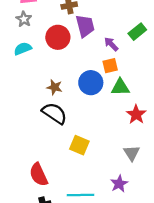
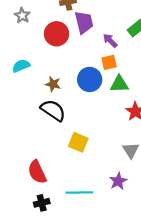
cyan semicircle: (23, 49) -> (21, 66), moved

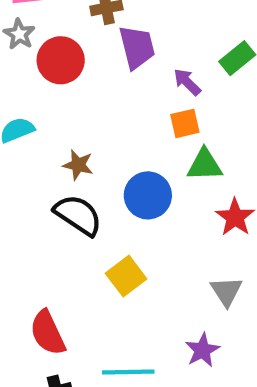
red circle: (57, 34) -> (61, 60), moved
blue circle: (90, 79) -> (148, 195), moved
yellow square: (78, 142) -> (126, 276), turned 30

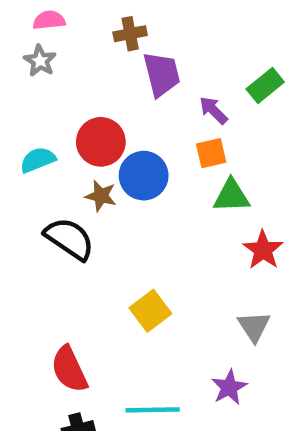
red circle: (61, 60) -> (101, 142), moved
blue circle: (148, 195) -> (144, 176), moved
black semicircle: (78, 215) -> (69, 239), moved

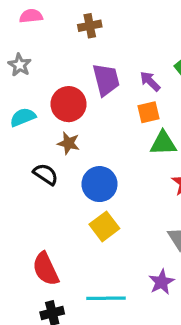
gray star: (40, 61) -> (20, 65), moved
purple trapezoid: (162, 74) -> (106, 80), moved
blue circle: (144, 176) -> (100, 184), moved
black semicircle: (69, 239) -> (46, 174), size x0.7

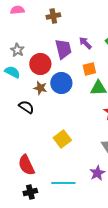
gray star: (20, 65) -> (17, 50), moved
purple arrow: (150, 81) -> (85, 43), moved
cyan semicircle: (23, 117) -> (12, 72), turned 49
blue circle: (100, 184) -> (61, 83), moved

